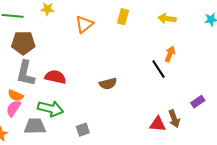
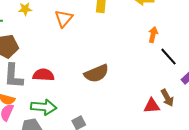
black line: (158, 69) -> (169, 57), moved
brown semicircle: (108, 84) -> (96, 73), size x1.4

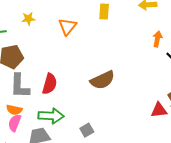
red semicircle: (43, 75) -> (50, 84), turned 105

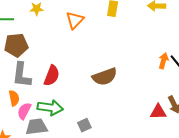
orange arrow: (157, 39) -> (163, 61), moved
orange semicircle: (14, 110) -> (14, 98), turned -119
pink semicircle: (15, 123) -> (24, 111), moved

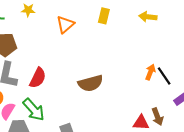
green arrow: (50, 108) -> (34, 110), turned 35

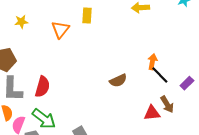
yellow rectangle: (104, 16) -> (87, 16), moved
black line: (164, 76) -> (160, 75), moved
brown semicircle: (91, 83) -> (118, 81), moved, size x0.7

